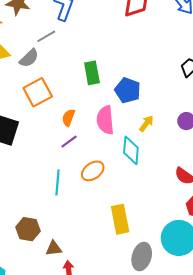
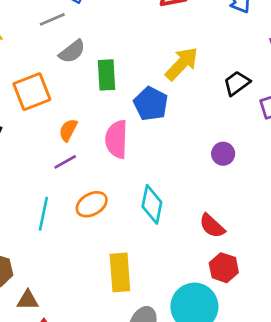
gray semicircle: (29, 58) -> (72, 52), moved
yellow arrow: (146, 124) -> (182, 64), moved, size x1.6
cyan diamond: (131, 150) -> (152, 204), moved

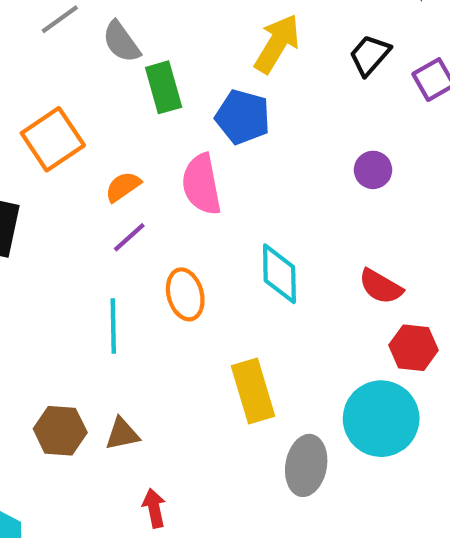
gray semicircle: (72, 52) -> (121, 42), moved, turned 104
orange semicircle: (68, 130) -> (123, 187), turned 40
orange ellipse: (92, 204) -> (185, 294), turned -64
brown triangle: (28, 300) -> (122, 434), moved

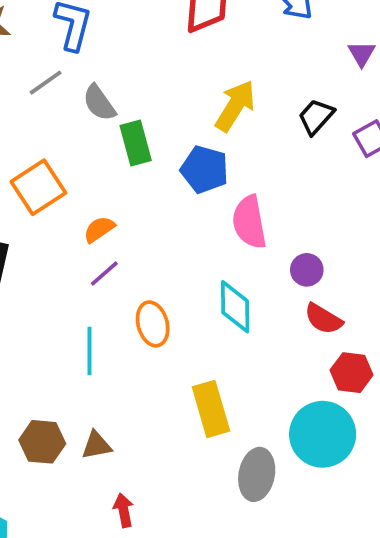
purple circle: (373, 170) -> (307, 270), moved
pink semicircle: (202, 184) -> (249, 222), moved

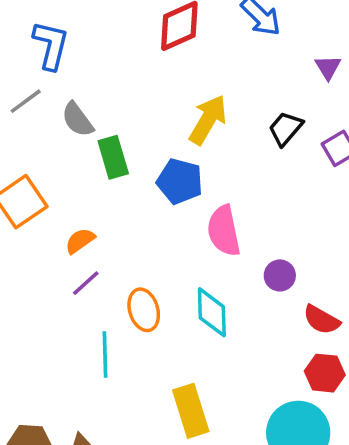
red semicircle: (323, 319) -> (321, 320), moved
orange ellipse: (153, 324) -> (144, 310), moved
cyan line: (90, 351) -> (105, 355), moved

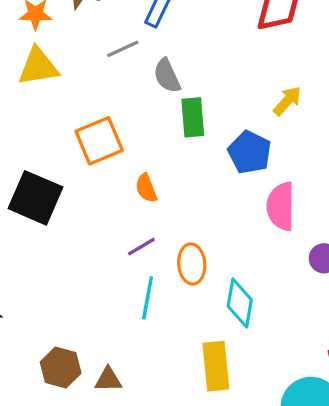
yellow arrow: (208, 120) -> (287, 101), size x0.7
orange semicircle: (80, 241) -> (146, 188), turned -88
purple line: (86, 283) -> (141, 247), moved
cyan diamond: (212, 312) -> (240, 303), moved

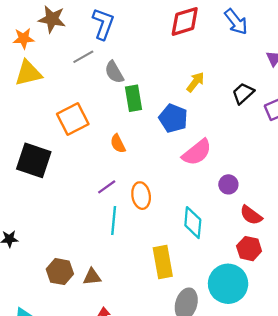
orange semicircle: (146, 188) -> (118, 144), moved
pink semicircle: (281, 206) -> (197, 152), turned -124
cyan diamond: (240, 303) -> (193, 223), moved

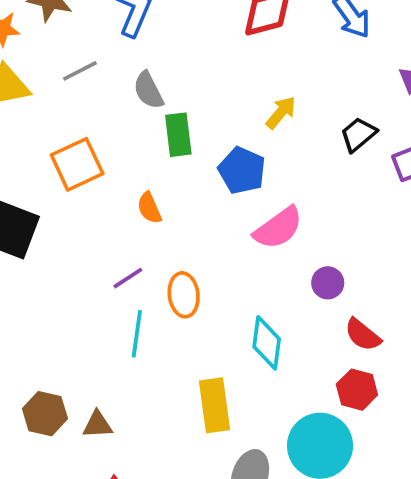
gray line: (83, 57) -> (80, 71), moved

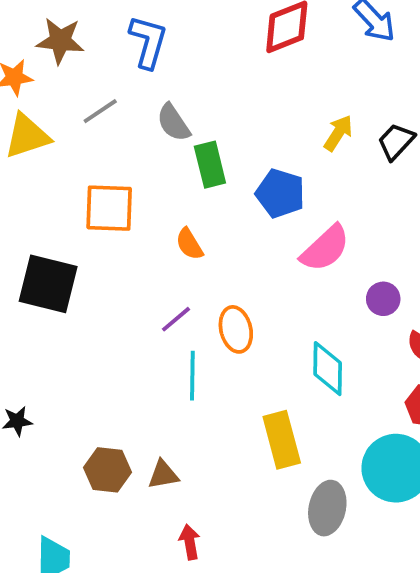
yellow arrow: (281, 112) -> (338, 133), moved
orange square: (77, 164) -> (109, 208), turned 34

